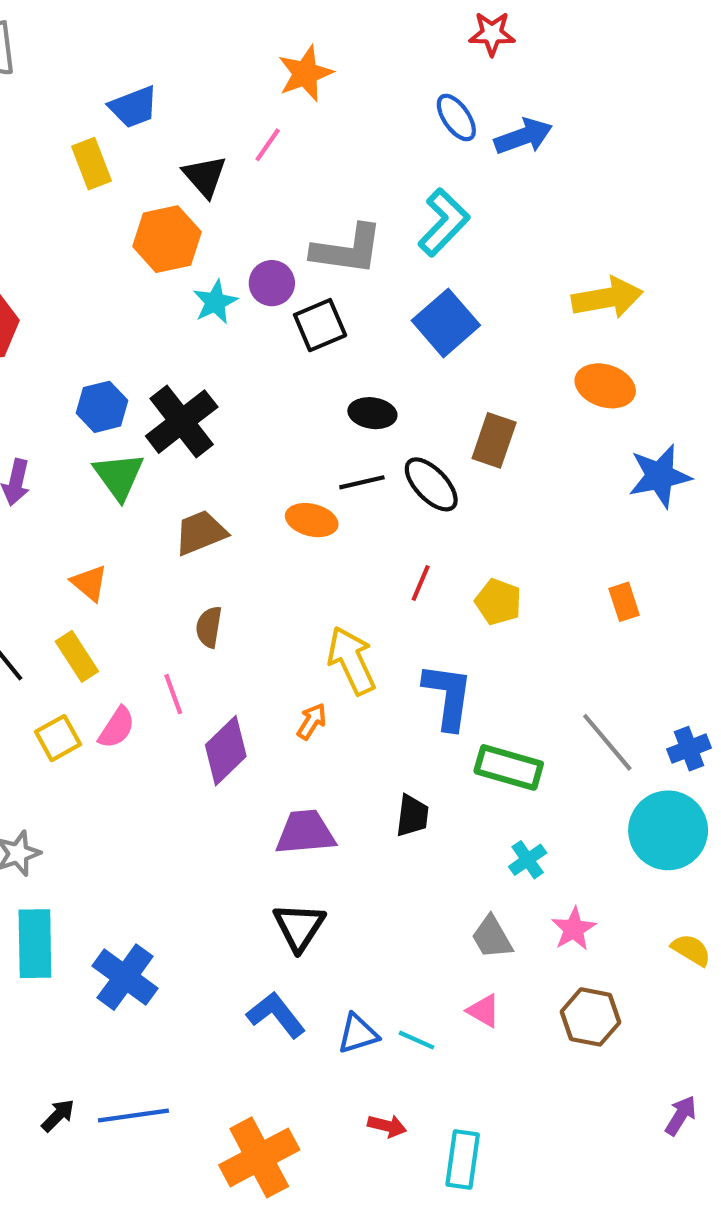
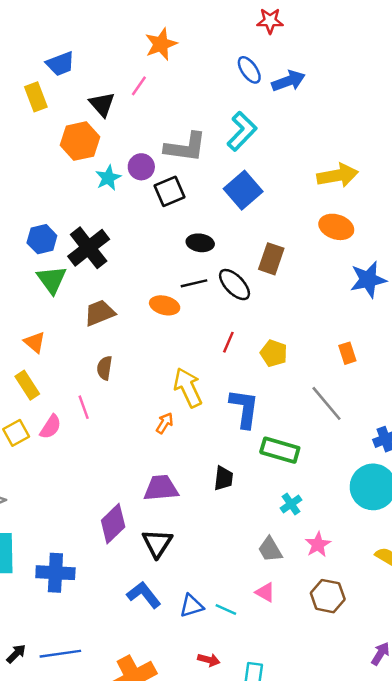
gray line: (607, 742) -> (326, 403), moved
purple diamond: (226, 751) -> (113, 524), moved
blue cross: (125, 977) -> (55, 573), turned -33

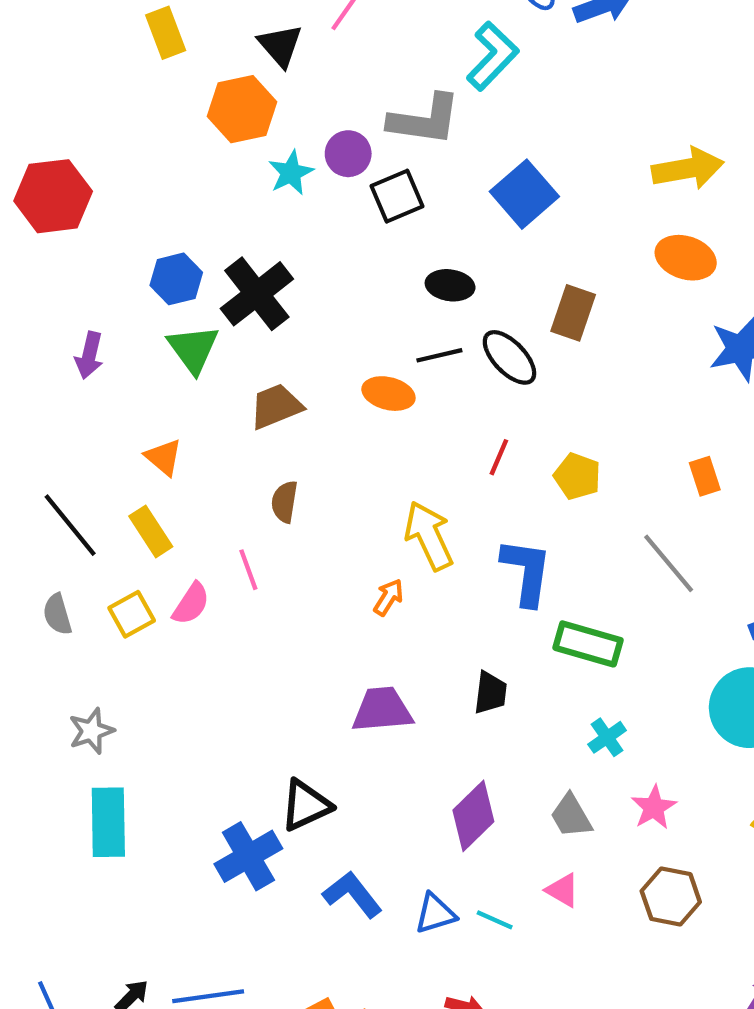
cyan L-shape: (242, 131) -> (492, 56), moved
purple diamond: (113, 524) -> (473, 816), moved
black triangle: (157, 543) -> (306, 805), moved, turned 32
blue cross: (55, 573) -> (248, 856), moved, turned -33

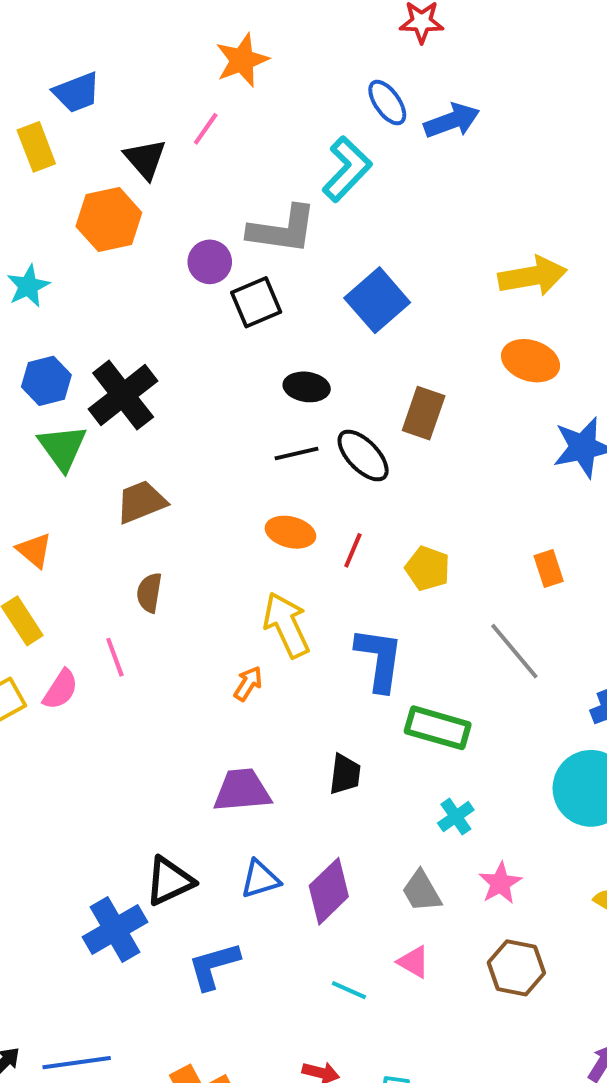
cyan star: (291, 173) -> (28, 286), moved
orange ellipse: (388, 394) -> (290, 532), moved
blue L-shape: (352, 894) -> (214, 966), turned -68
blue triangle: (435, 914) -> (260, 879), moved

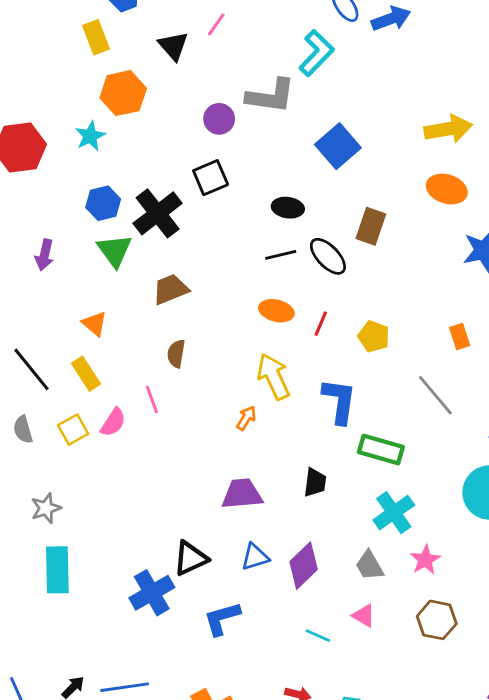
orange hexagon: (109, 220) -> (123, 93), moved
black square: (256, 302) -> (211, 178), moved
cyan cross: (456, 817) -> (394, 513), size x1.6

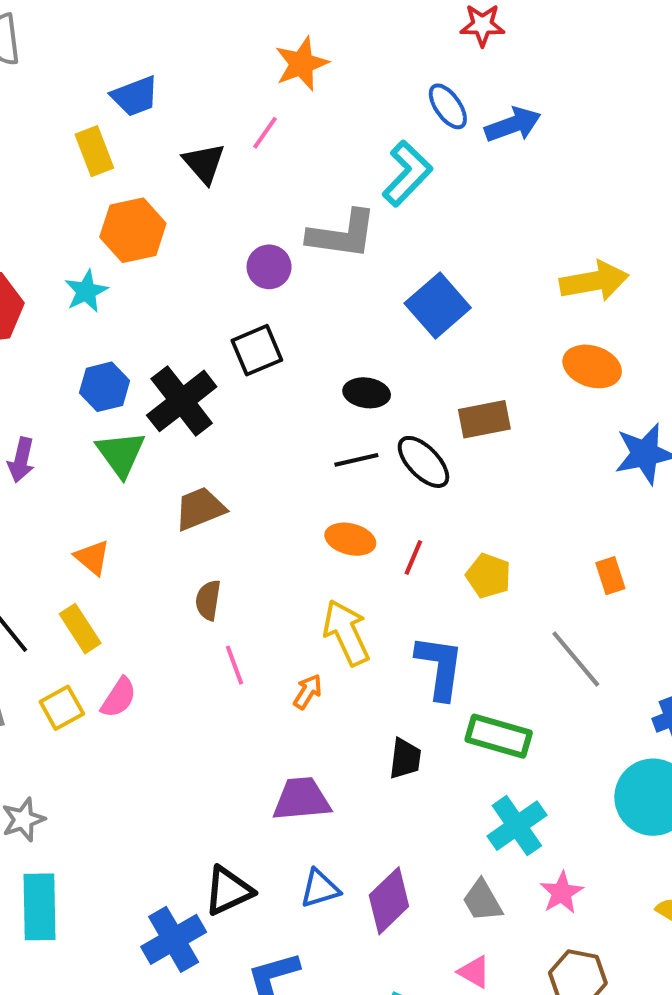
brown rectangle: (371, 226) -> (484, 419), turned 60
pink line: (152, 399) -> (235, 665), moved
black trapezoid: (315, 482) -> (405, 759), moved

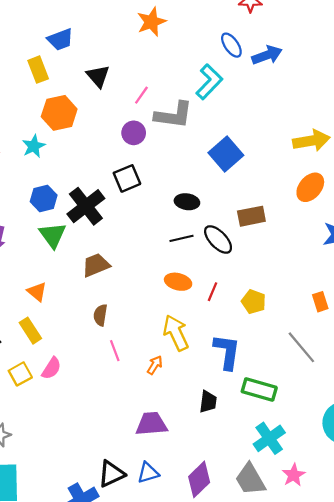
pink line: (265, 133) -> (141, 95), moved
orange ellipse: (592, 366) -> (310, 187), turned -68
blue triangle: (320, 889) -> (148, 473), moved
gray trapezoid: (482, 901) -> (250, 479), size x1.4

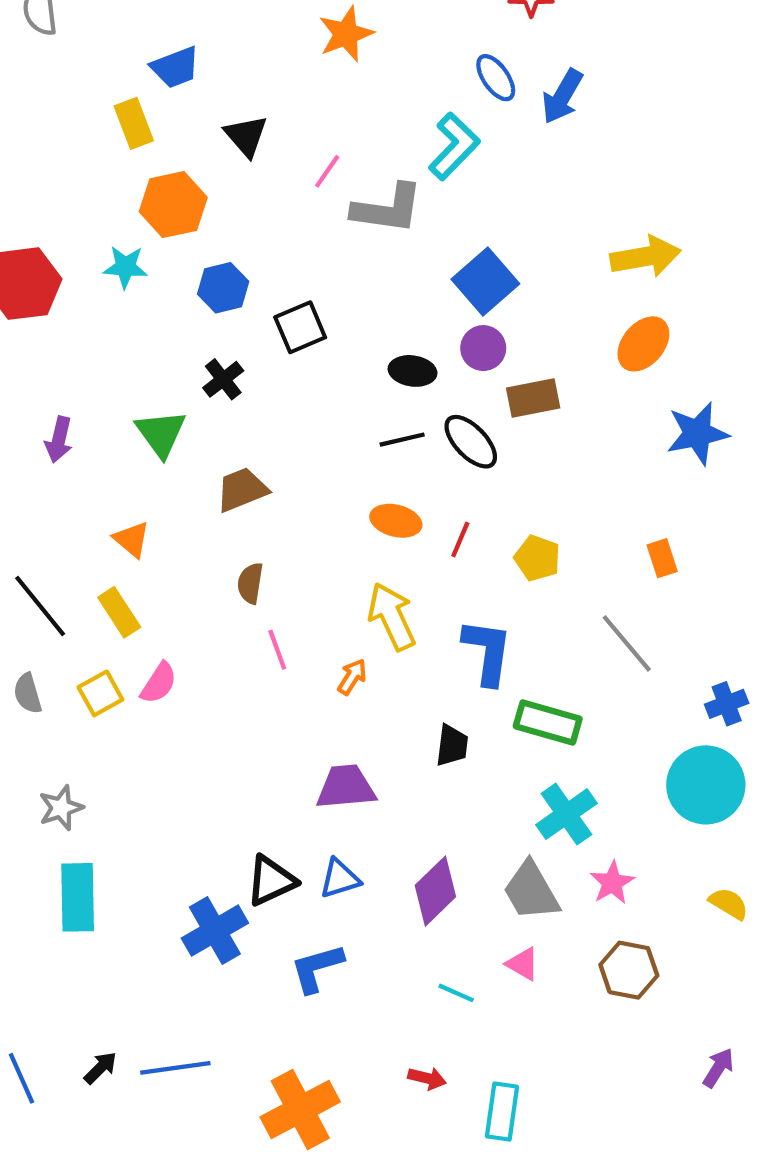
blue arrow: (267, 55) -> (562, 96), turned 140
purple circle: (134, 133) -> (483, 348), moved
cyan star: (34, 146) -> (125, 267), turned 30
blue hexagon: (44, 198) -> (223, 288), moved
black cross: (86, 206) -> (223, 379), size x0.6

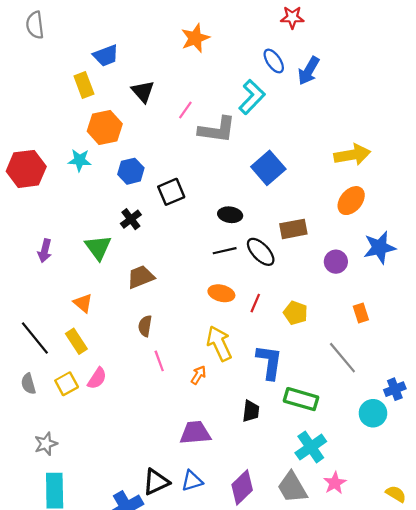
purple circle: (483, 348) -> (336, 262), moved
cyan circle: (706, 785) -> (373, 413), moved, size x0.7

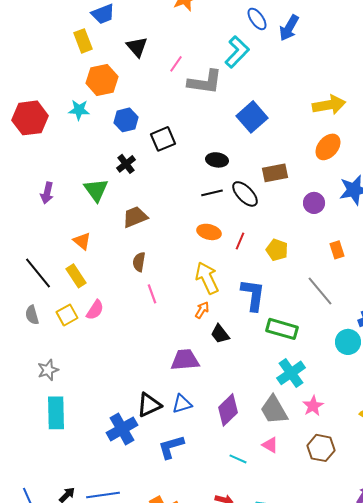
orange arrow: (198, 375) -> (202, 310), moved
black trapezoid: (251, 411) -> (220, 334), moved, turned 135

